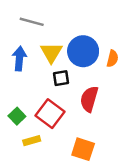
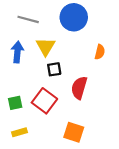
blue circle: (83, 51) -> (74, 17), moved
green square: (17, 116) -> (15, 103), turned 32
yellow rectangle: (32, 141) -> (20, 132), moved

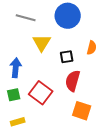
blue arrow: (17, 52) -> (16, 68), moved
black square: (54, 69) -> (67, 57), moved
orange square: (74, 132) -> (82, 111), moved

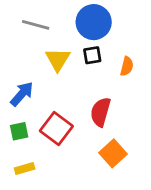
black square: (67, 57) -> (92, 55), moved
blue arrow: (16, 68) -> (22, 94), turned 36
orange square: (82, 111) -> (113, 153), turned 30

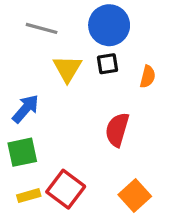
red square: (56, 128) -> (66, 189), moved
green square: (19, 131) -> (22, 152), size x1.4
orange square: (113, 153) -> (135, 196), moved

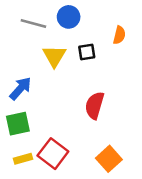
blue circle: (109, 25) -> (69, 17), moved, size x0.7
orange semicircle: (148, 77) -> (119, 35), moved

